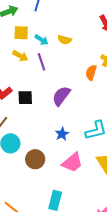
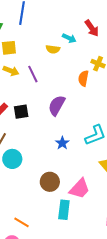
cyan arrow: (42, 40) -> (69, 38), moved
brown circle: (35, 159) -> (50, 182), moved
pink trapezoid: (72, 162) -> (79, 189), moved

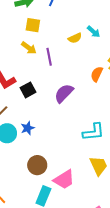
yellow semicircle: (53, 49) -> (75, 38), turned -48
black square: (21, 112) -> (28, 90), turned -35
blue star: (62, 143) -> (28, 128), moved

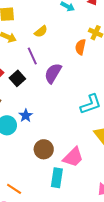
yellow semicircle: (75, 38) -> (41, 31), moved
purple line: (49, 57) -> (32, 56), moved

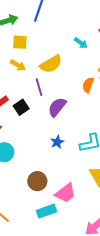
yellow semicircle: (41, 31) -> (51, 64), size x1.6
blue star: (26, 116) -> (57, 142), moved
cyan rectangle: (57, 178) -> (46, 211), turned 54

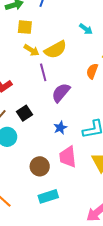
yellow arrow: (18, 65) -> (32, 50), moved
black square: (21, 107) -> (25, 113), moved
pink trapezoid: (65, 193) -> (68, 157), moved, turned 120

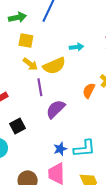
cyan arrow: (86, 29) -> (76, 47), moved, turned -48
blue star: (60, 128) -> (60, 149), moved

